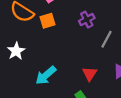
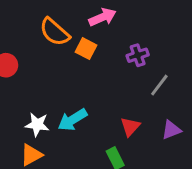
orange square: (47, 21) -> (86, 49), turned 35
white star: (16, 51) -> (37, 124), moved, turned 30

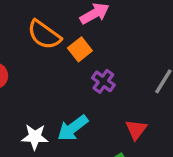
orange square: (86, 49) -> (80, 49), turned 30
purple cross: (138, 55) -> (103, 81), moved, turned -30

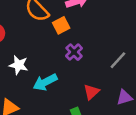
white star: (35, 137) -> (19, 65), moved

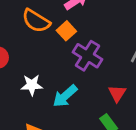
purple cross: (74, 52) -> (88, 56), size x1.5

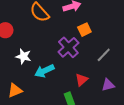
orange square: (66, 31) -> (84, 30), moved

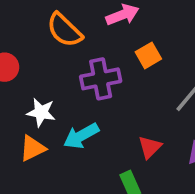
purple cross: (68, 47) -> (101, 79), moved, turned 35
orange triangle: (15, 90) -> (33, 148), moved

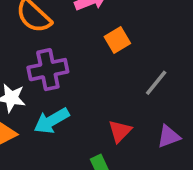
purple cross: (101, 79) -> (48, 70), moved

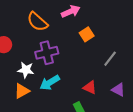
red triangle: (120, 131) -> (90, 87), turned -48
purple triangle: (169, 136) -> (118, 90), turned 48

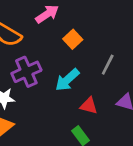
cyan arrow: (50, 83) -> (67, 80), moved

